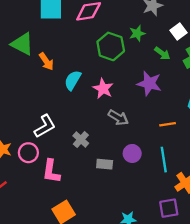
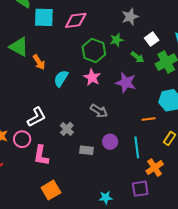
pink star: (103, 89) -> (92, 77), moved
orange line: (168, 124) -> (149, 119), moved

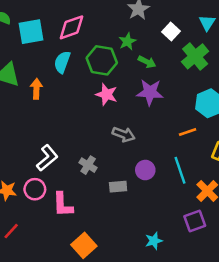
green arrow: (137, 57) -> (147, 62), moved
orange arrow: (39, 62) -> (36, 89), turned -133
cyan semicircle: (61, 78) -> (62, 62), moved

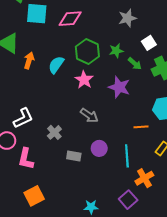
green star: (127, 41) -> (116, 51), moved
cyan semicircle: (62, 62) -> (56, 65), moved
green arrow: (147, 62) -> (135, 64), moved
purple square: (195, 221) -> (128, 200), turned -36

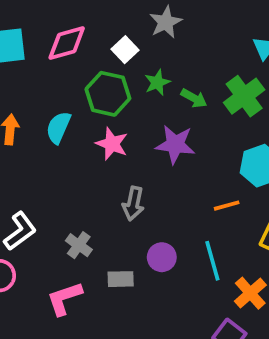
white square: (149, 43) -> (125, 50), moved
gray arrow: (89, 115) -> (133, 204), turned 78
pink L-shape: (26, 159) -> (64, 298), moved, turned 70

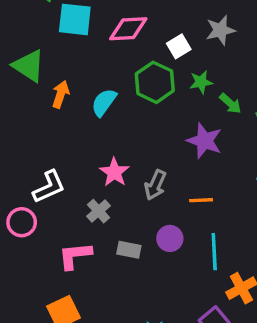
pink star: (112, 144) -> (114, 172), moved
orange line: (227, 206) -> (201, 200), moved

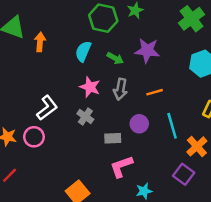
cyan semicircle: (104, 102) -> (83, 51), moved
green arrow: (230, 103) -> (115, 58), moved
pink L-shape: (75, 256) -> (121, 167), moved

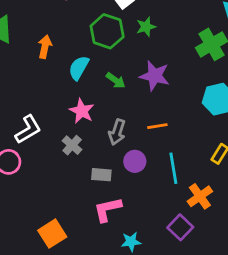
orange arrow: (40, 42) -> (45, 47), moved
gray arrow: (120, 89) -> (117, 132), moved

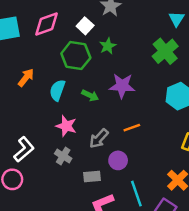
orange arrow: (45, 47) -> (26, 78), turned 36
gray arrow: (117, 132) -> (99, 139), turned 35
cyan line: (173, 168) -> (136, 194), moved

